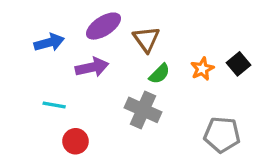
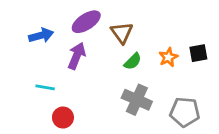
black square: (238, 64) -> (198, 53), turned 30
purple arrow: (92, 67) -> (77, 56), turned -56
gray cross: (143, 110) -> (137, 100), moved

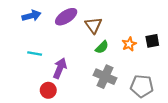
blue arrow: (41, 35) -> (31, 16), moved
purple arrow: (77, 56) -> (60, 68), moved
cyan line: (45, 87) -> (35, 53), moved

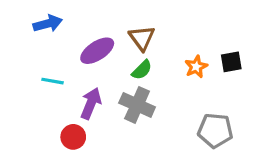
purple ellipse: (66, 17) -> (97, 51), moved
green semicircle: (102, 47) -> (142, 70), moved
gray cross: (105, 77) -> (137, 105), moved

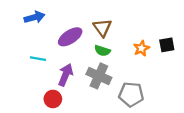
green semicircle: (142, 70) -> (102, 51), turned 63
gray pentagon: (215, 131) -> (131, 94), moved

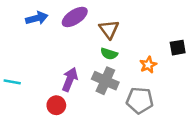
purple ellipse: (70, 37) -> (75, 17), moved
orange star: (141, 48) -> (148, 65), moved
cyan line: (38, 59) -> (12, 82), moved

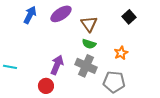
blue arrow: (37, 18) -> (30, 15), turned -48
black square: (178, 48) -> (129, 17), moved, turned -32

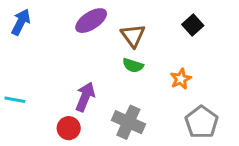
blue arrow: (30, 15) -> (21, 22), moved
gray cross: (86, 66) -> (128, 122), moved
gray pentagon: (114, 82) -> (202, 122), moved, turned 30

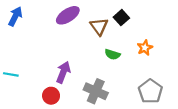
black square: (193, 25) -> (121, 18), moved
green semicircle: (133, 65) -> (112, 54), moved
orange star: (181, 79) -> (145, 48), moved

